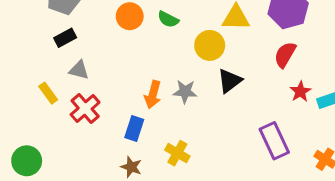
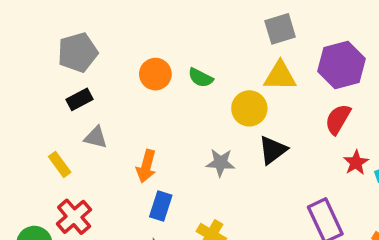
orange arrow: (153, 95) -> (146, 166), moved
red cross: (85, 108) -> (74, 217), moved

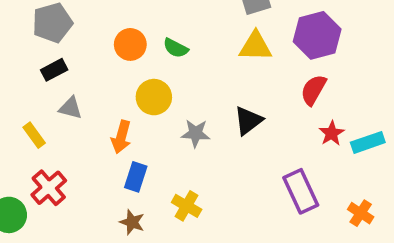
yellow circle: (249, 108) -> (154, 97), moved

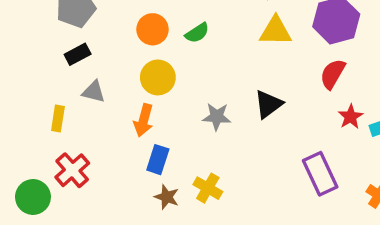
green semicircle: (176, 48) -> (197, 33), turned -60
yellow circle: (154, 97) -> (158, 77), moved
yellow rectangle: (34, 135) -> (58, 118), turned 45
brown star: (132, 222) -> (167, 197), moved

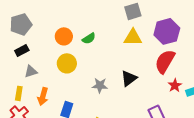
red semicircle: (333, 74) -> (165, 61), size x1.4
gray triangle: (94, 92) -> (31, 71), turned -32
yellow rectangle: (58, 118) -> (19, 93), moved
orange arrow: (144, 120) -> (43, 96), moved

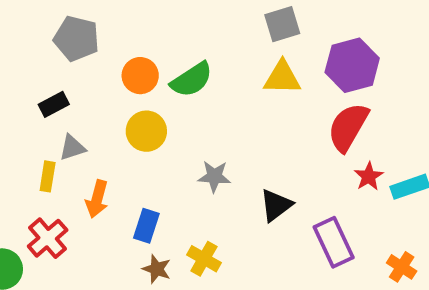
gray pentagon: (21, 24) -> (76, 39), moved, turned 30
green semicircle: (89, 38) -> (192, 80), size x1.5
black triangle: (129, 78) -> (276, 205), moved
yellow rectangle: (19, 93) -> (48, 176), moved

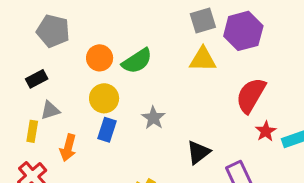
purple hexagon: (352, 65) -> (243, 31), moved
gray star: (214, 176) -> (153, 118), moved, turned 30
blue rectangle: (146, 226) -> (107, 130), moved

